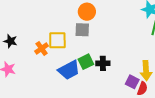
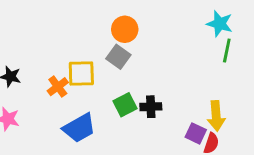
gray square: (82, 30) -> (118, 57), turned 35
blue trapezoid: (69, 70) -> (79, 128), moved

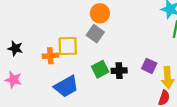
orange cross: (58, 87) -> (50, 56), turned 32
purple square: (196, 133) -> (149, 66), moved

